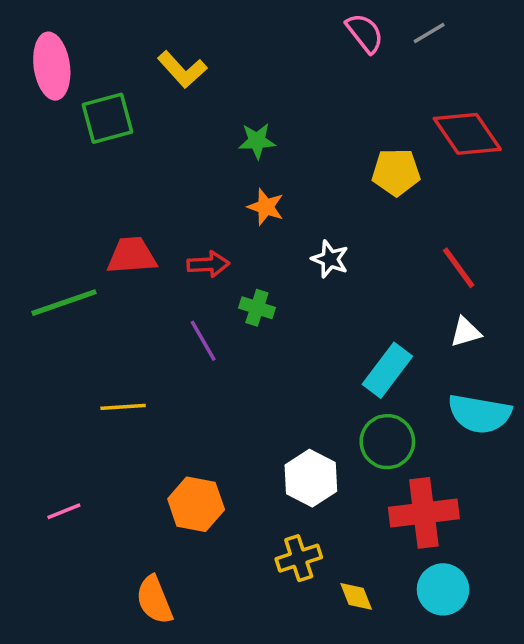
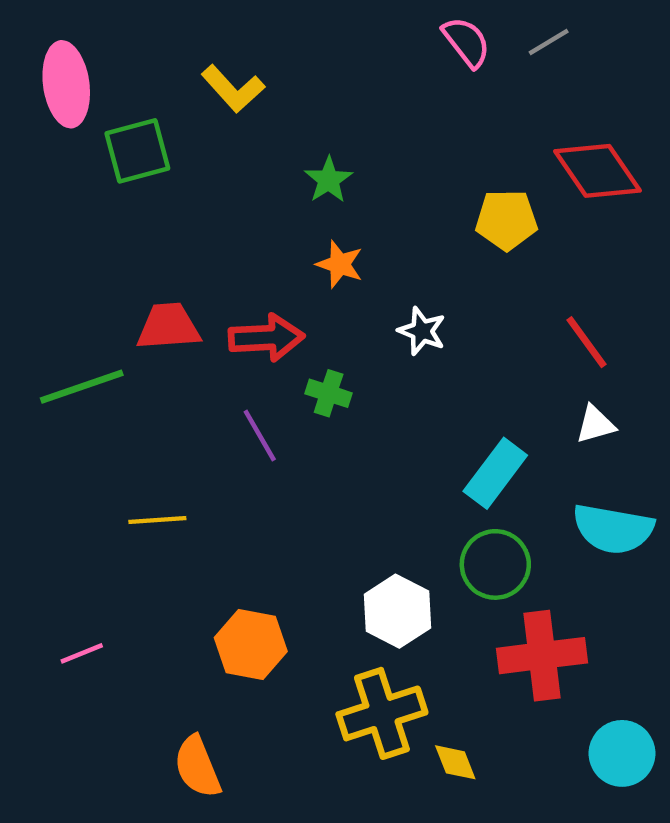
green star: (257, 141) -> (329, 180), turned -30
red arrow: (208, 264) -> (266, 338), size x1.4
yellow cross: (299, 558) -> (382, 713), size x1.5
cyan circle: (443, 589) -> (622, 753), moved

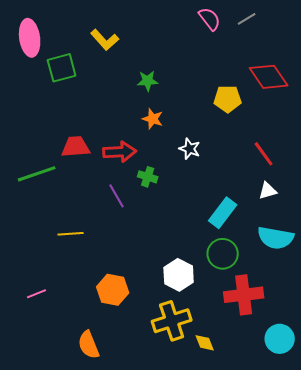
green star: (329, 180) -> (148, 81), turned 30

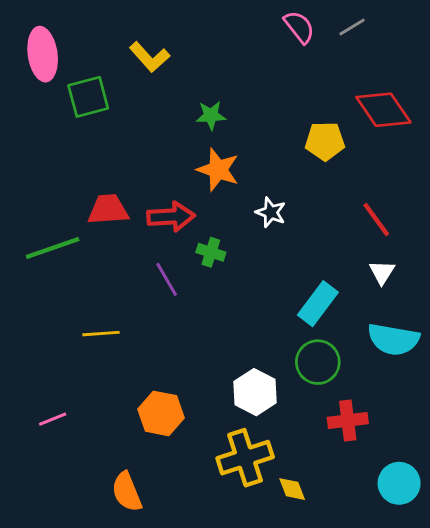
orange star: (153, 119) -> (218, 170), size x1.4
white triangle: (268, 191) -> (382, 272), turned -42
red cross: (244, 295) -> (348, 421), size x0.7

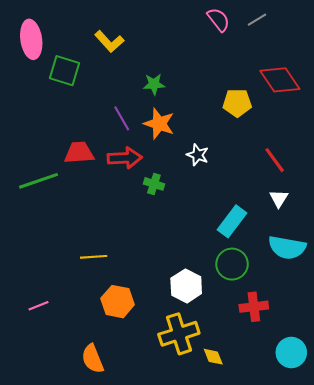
green square: (88, 97) -> (65, 71), turned 32
purple line: (167, 279) -> (122, 118), moved
yellow line: (101, 334) -> (94, 257), moved

